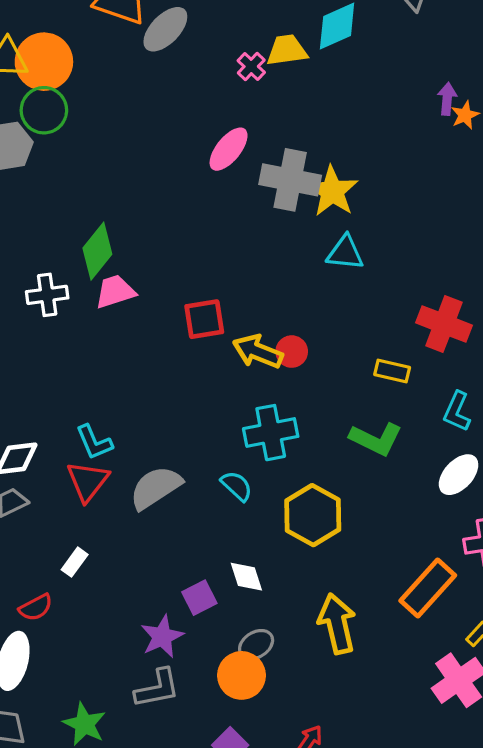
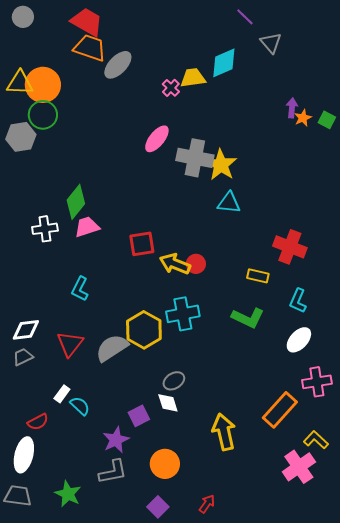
cyan L-shape: (94, 442) -> (80, 289), moved, turned 50
cyan semicircle: (237, 486) -> (80, 406), moved
yellow hexagon: (313, 515) -> (144, 330), moved
gray ellipse: (256, 645) -> (174, 381), moved

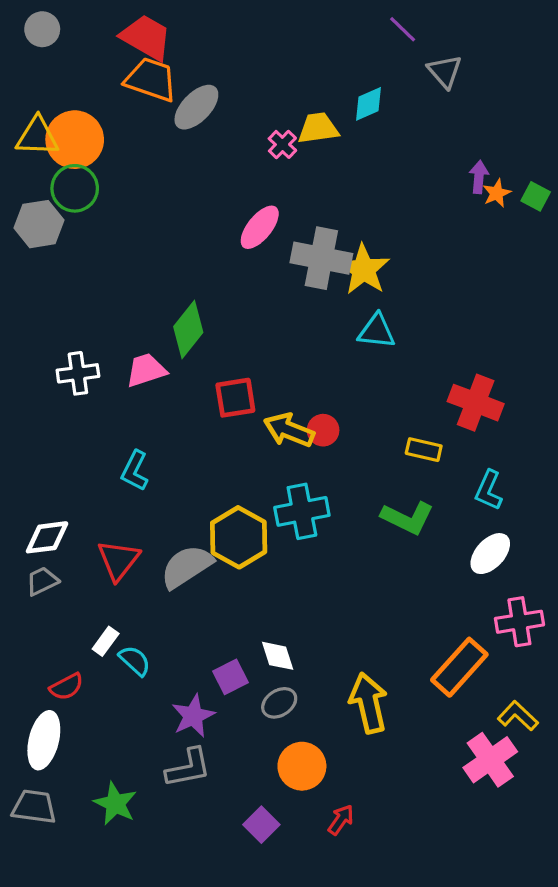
cyan diamond: (224, 63) -> (368, 104), size x0.7
green diamond: (76, 202) -> (188, 330), moved
gray ellipse: (174, 381) -> (279, 703), moved
orange circle: (165, 464) -> (302, 766), moved

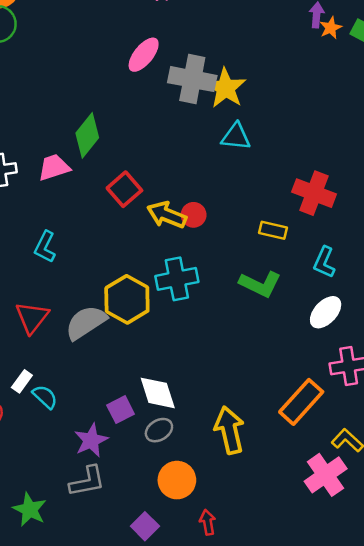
red square: (235, 398) -> (124, 189), turned -32
white diamond: (278, 656) -> (158, 393), size x1.4
red arrow: (341, 820) -> (208, 522), turned -45

